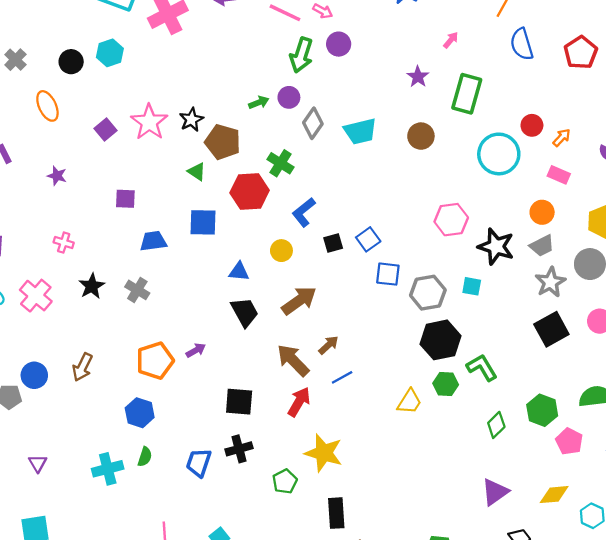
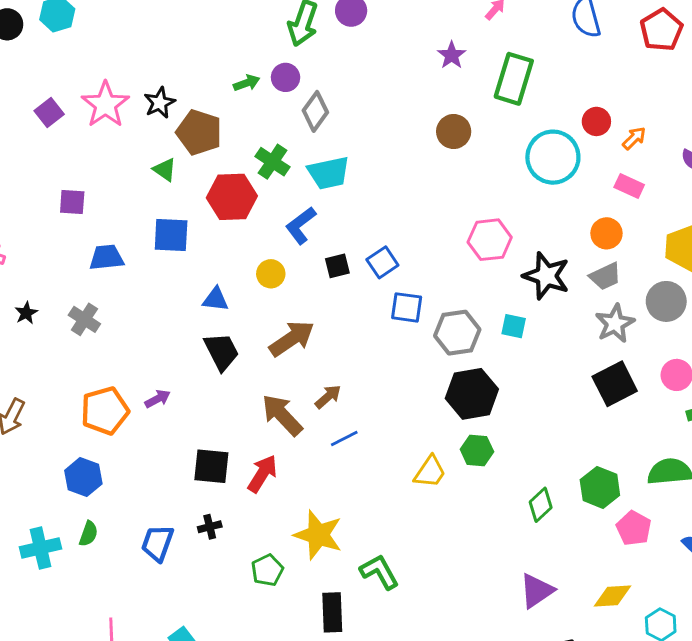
cyan trapezoid: (360, 131) -> (329, 173), moved
black star: (92, 286) -> (26, 313), size x0.7
green L-shape: (482, 367) -> (379, 572), moved
red arrow: (299, 402) -> (262, 474), moved
black cross: (239, 449) -> (210, 527), size x0.7

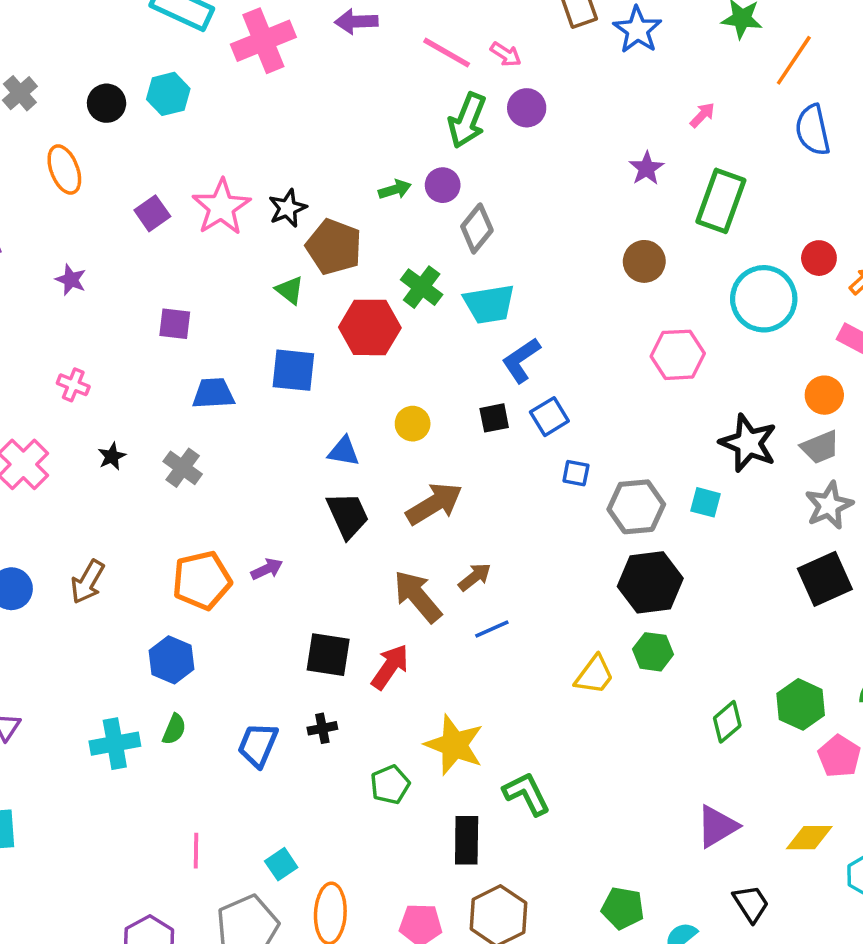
blue L-shape: (301, 225) -> (521, 360), moved
pink hexagon: (490, 240) -> (678, 355), moved
blue square: (407, 307) -> (576, 473), size x0.7

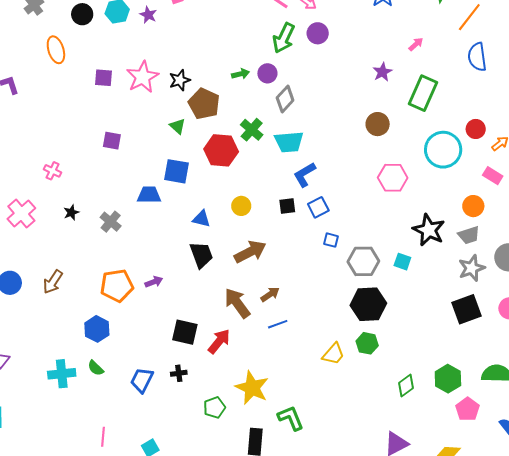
purple square: (152, 213) -> (104, 78), turned 36
purple star: (71, 280) -> (148, 15), moved
blue trapezoid: (213, 394) -> (149, 195), moved
green semicircle: (174, 729) -> (96, 368), turned 108

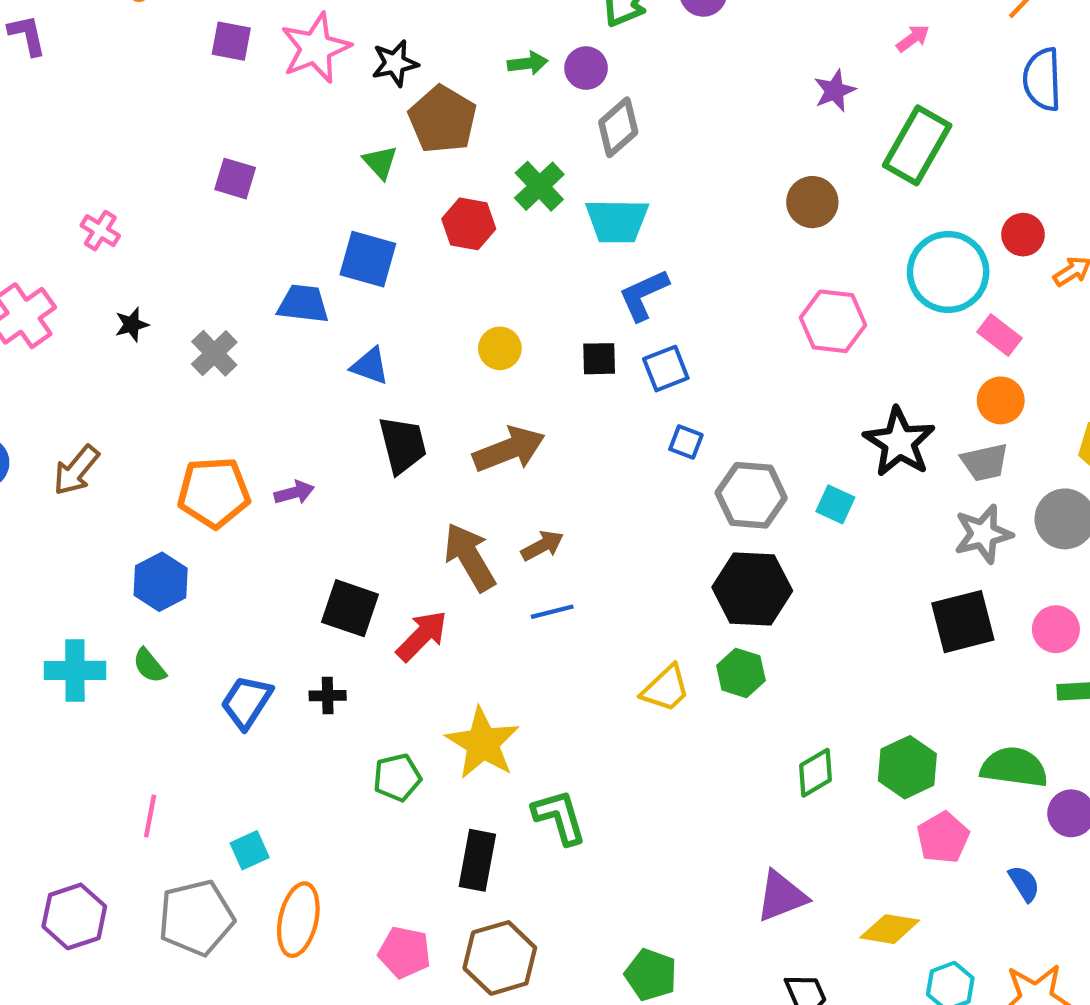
red hexagon: (221, 150) -> (469, 224), size x0.7
pink rectangle: (493, 176) -> (1000, 335), moved
blue triangle: (202, 219) -> (370, 366), moved

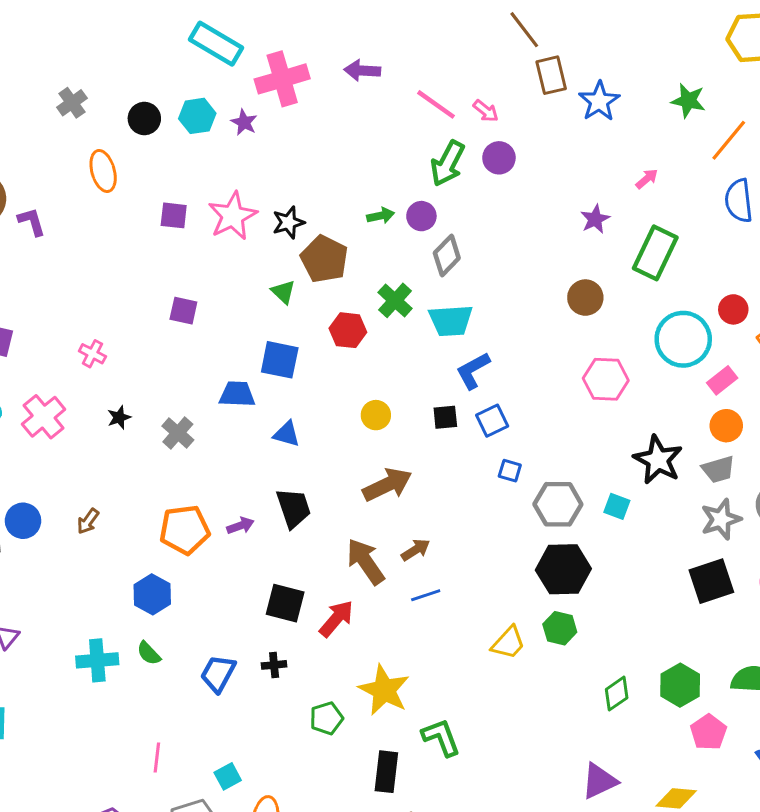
pink rectangle: (1000, 335) -> (722, 380), turned -72
black trapezoid: (403, 445) -> (294, 508), moved
brown arrow: (76, 470) -> (88, 521), size x0.7

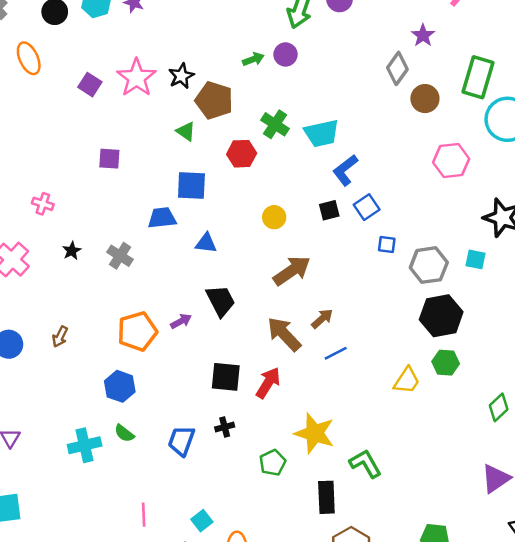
purple square: (174, 215) -> (90, 85), turned 35
green rectangle: (655, 253) -> (478, 77), moved
gray diamond: (447, 256) -> (397, 68), moved

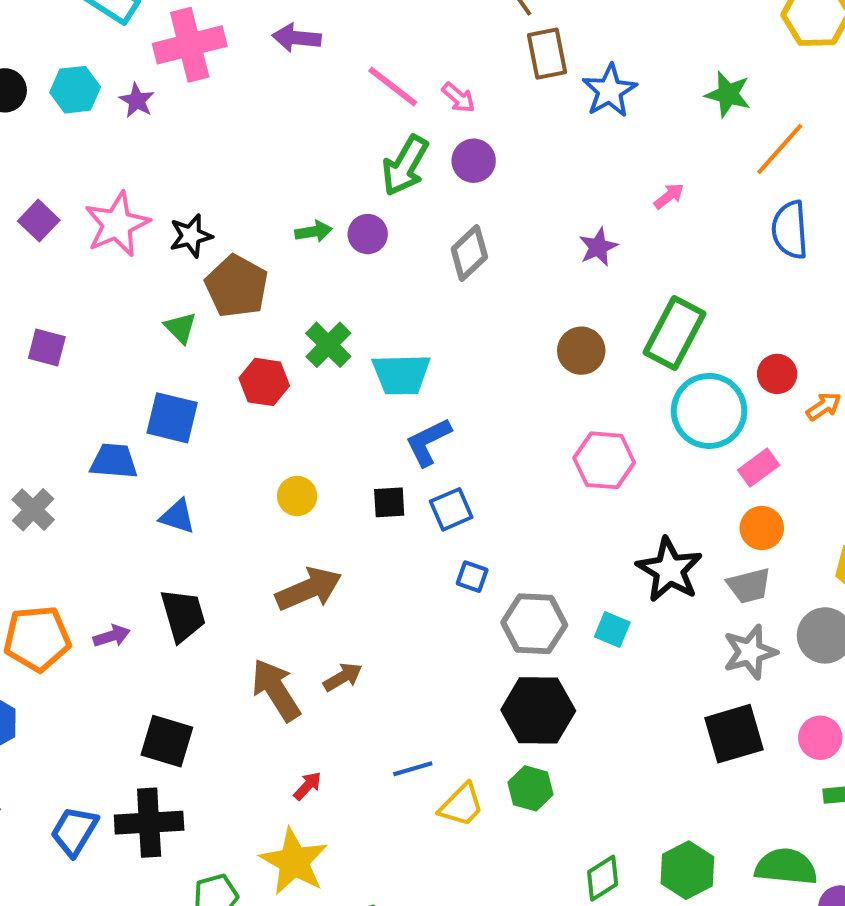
gray diamond: (397, 68) -> (469, 253), moved
blue line: (336, 353) -> (413, 769), moved
red arrow: (268, 383) -> (308, 786), moved, size x0.6
black cross: (225, 427) -> (149, 823), size x2.0

